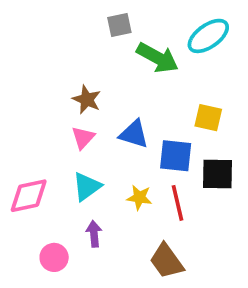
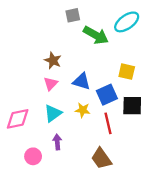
blue square: (176, 156) -> (107, 95), turned -30
yellow star: (139, 198) -> (83, 110), moved

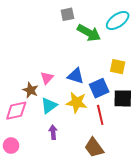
brown star: (53, 60) -> (31, 90), moved
yellow star: (83, 110) -> (77, 102), size x1.5
pink circle: (33, 156) -> (11, 146), moved

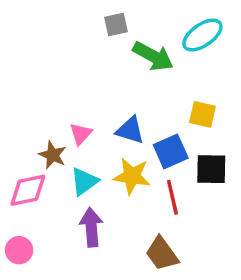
purple arrow: (53, 132) -> (91, 227), size x1.5

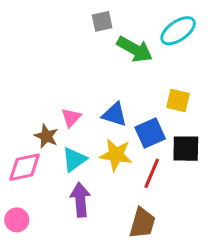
red line: (172, 197) -> (152, 173), turned 36
brown trapezoid: (162, 254) -> (142, 223), turned -128

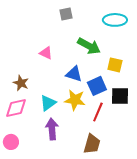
cyan ellipse: (178, 31) -> (115, 20), turned 35
green arrow: (135, 49) -> (89, 46), moved
pink triangle: (71, 118) -> (46, 53), moved, turned -48
brown star: (46, 136) -> (21, 83), moved

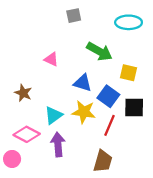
blue square: (97, 86) -> (108, 96), turned -30
pink diamond: (16, 108) -> (27, 134), moved, turned 40

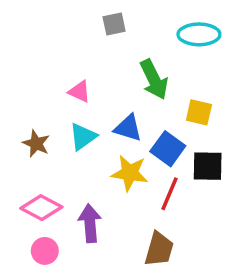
green arrow: (99, 51) -> (154, 79), turned 35
cyan triangle: (53, 115) -> (83, 137), moved
pink circle: (12, 159) -> (45, 251), moved

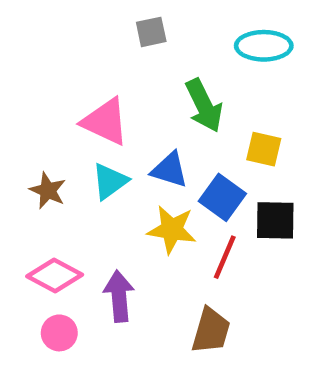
pink triangle: (79, 92) -> (105, 122), size x1.6

